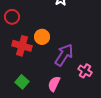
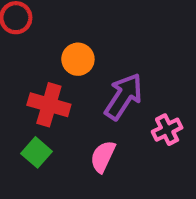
red cross: (22, 46) -> (49, 105), moved
pink cross: (85, 71) -> (167, 130), turned 32

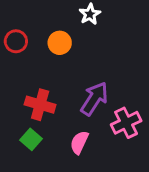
orange circle: (78, 59) -> (60, 43), moved
pink cross: (167, 130) -> (126, 123), size x1.4

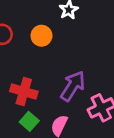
green square: (31, 139) -> (29, 121), moved

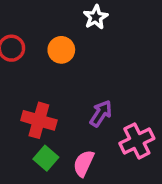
purple arrow: (73, 86) -> (101, 113), size x0.7

